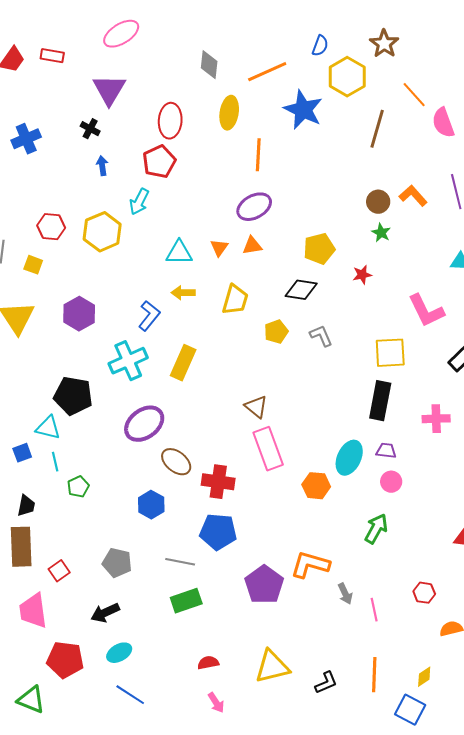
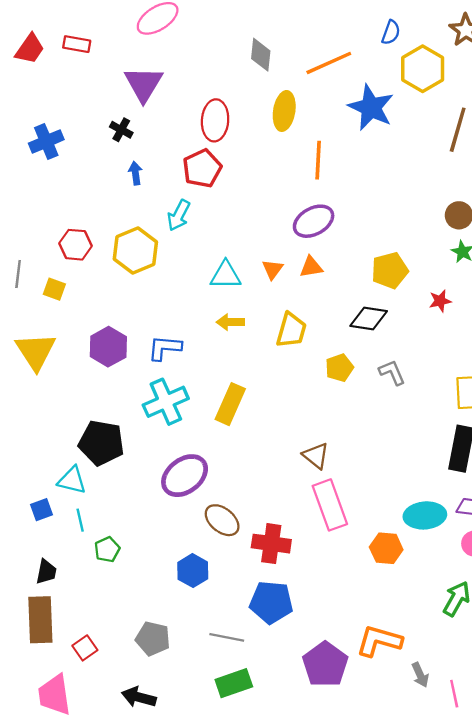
blue L-shape: (149, 316) -> (165, 348), moved, turned -124
cyan ellipse: (349, 458) -> (425, 515), turned 60
black arrow: (105, 613) -> (139, 697), turned 40

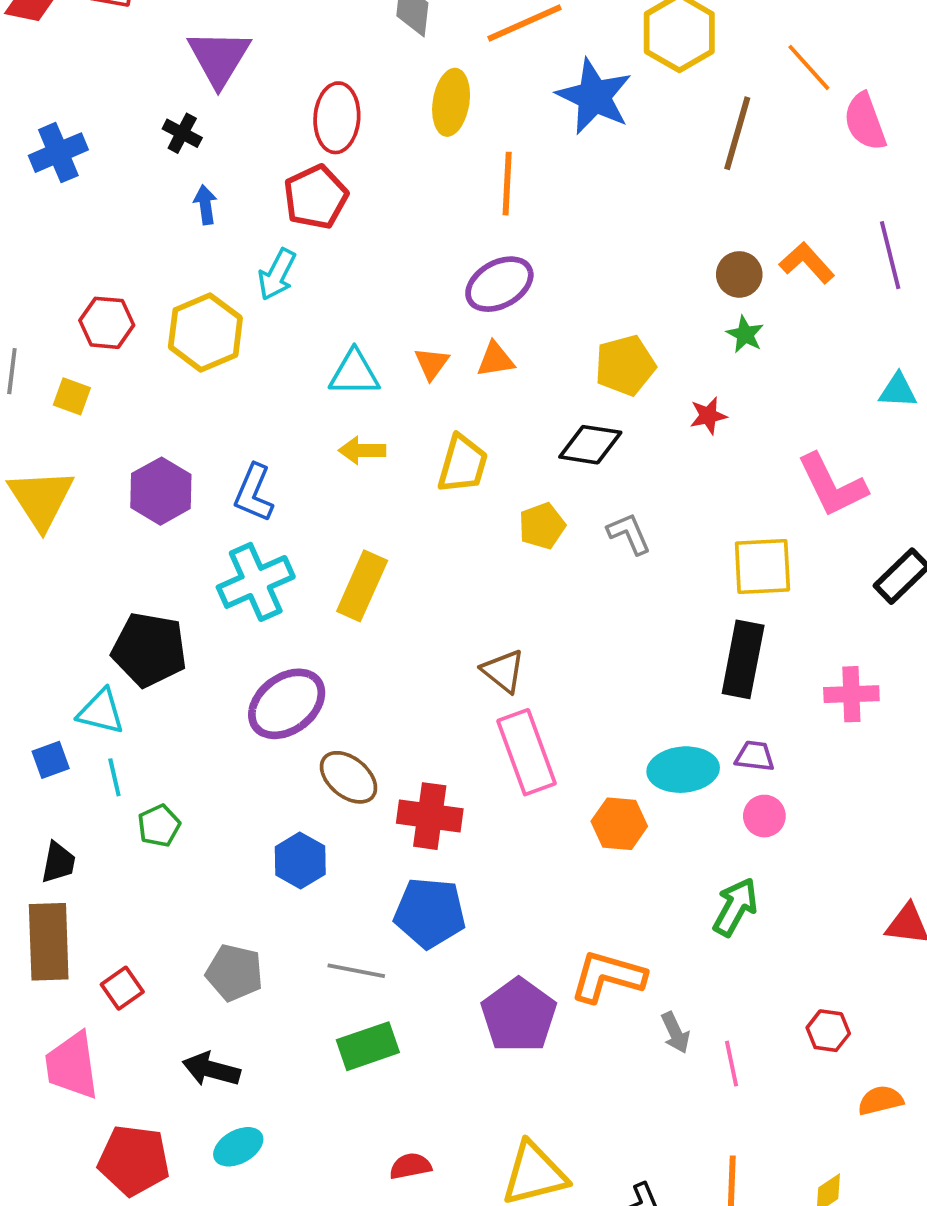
blue L-shape: (165, 348) -> (254, 493), turned -72

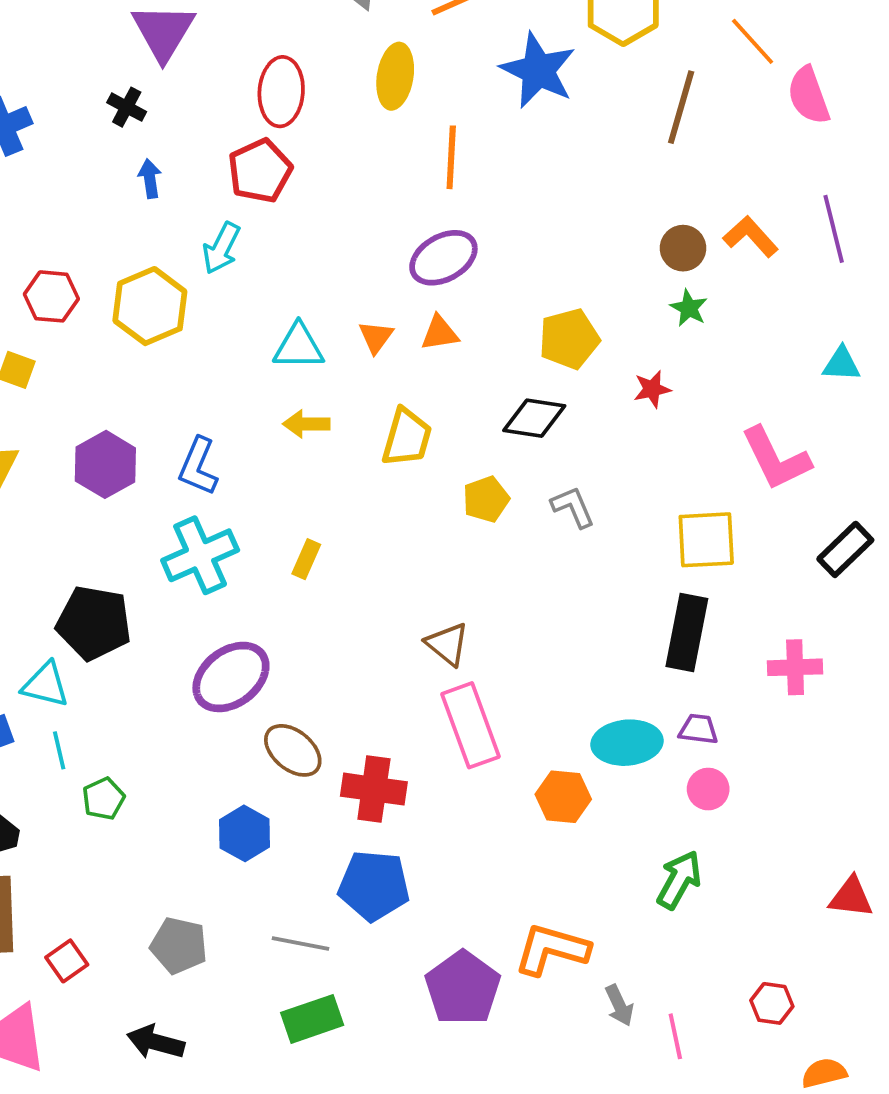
yellow rectangle: (362, 586) -> (306, 559), size x0.6

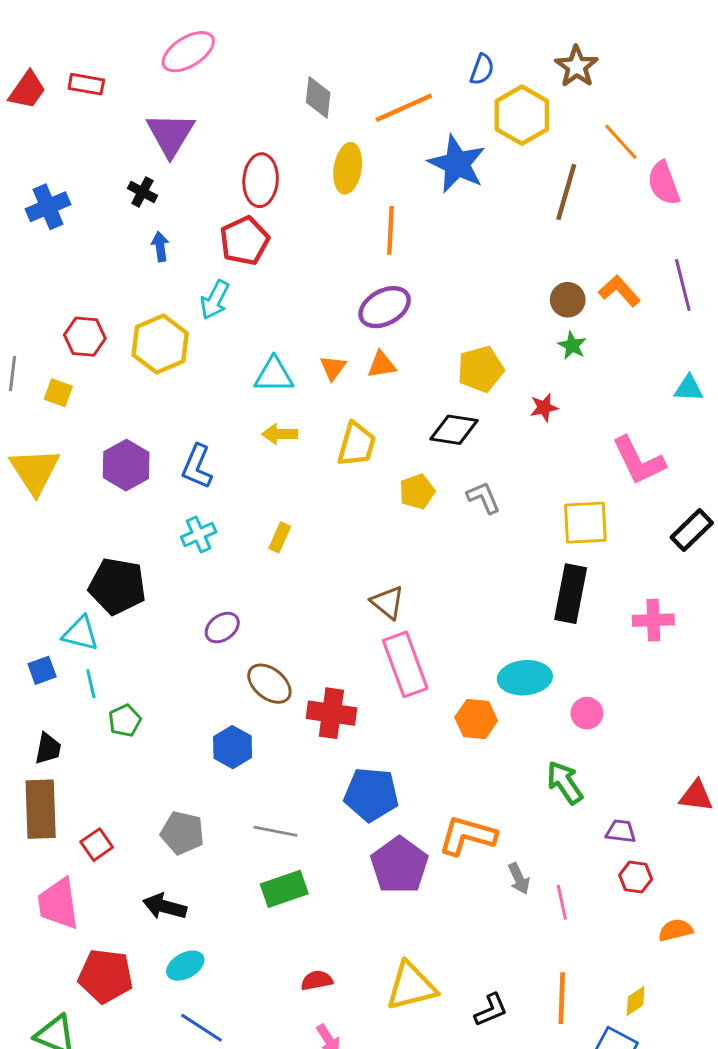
cyan cross: (200, 555) -> (199, 534), size x0.6
purple ellipse: (231, 677) -> (222, 628), size x0.6
purple trapezoid: (698, 729) -> (621, 831), moved
green arrow: (679, 880) -> (565, 783), turned -63
blue pentagon: (374, 886) -> (371, 794), moved

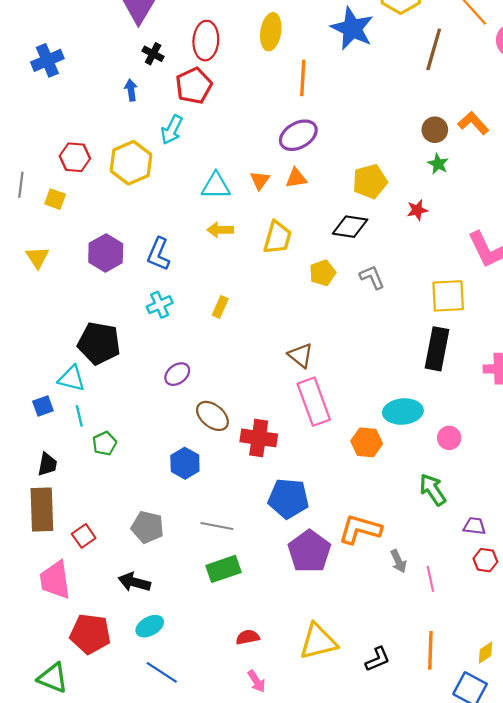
black cross: (142, 192) -> (153, 54), moved
yellow triangle: (35, 471) -> (37, 257), size x0.6

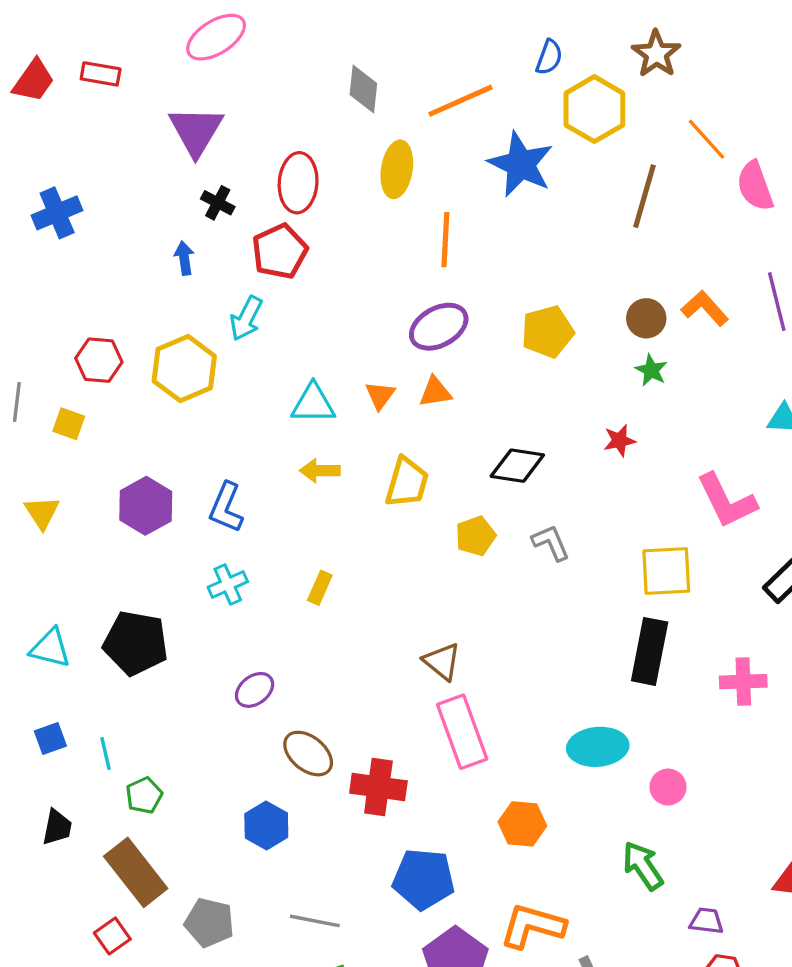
yellow pentagon: (370, 181) -> (547, 332), moved
cyan triangle: (72, 378) -> (50, 648), moved
orange hexagon: (367, 442) -> (522, 824), moved
brown rectangle: (42, 509) -> (136, 872), moved, turned -36

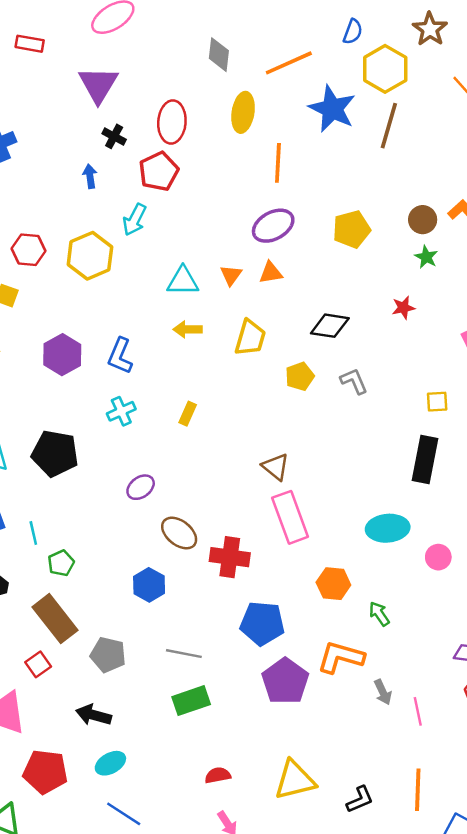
brown line: (645, 196) -> (389, 126), moved
yellow square: (666, 571) -> (437, 402), size x0.6
green arrow: (643, 866) -> (379, 614), moved, size x0.7

